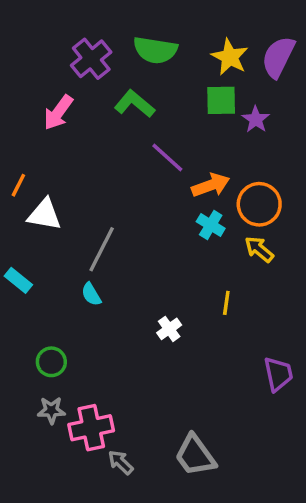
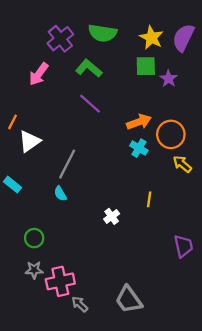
purple line: (167, 157) -> (90, 104), moved
white triangle: (44, 215) -> (30, 141), turned -45
yellow arrow: (259, 249) -> (182, 164), moved

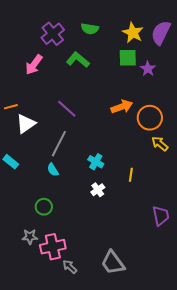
green semicircle: (102, 33) -> (90, 29), size x0.7
purple line: (90, 104) -> (67, 109), moved
orange line: (12, 122) -> (11, 107), turned 48
cyan cross: (139, 148) -> (96, 162), moved
green circle: (34, 238) -> (44, 207), moved

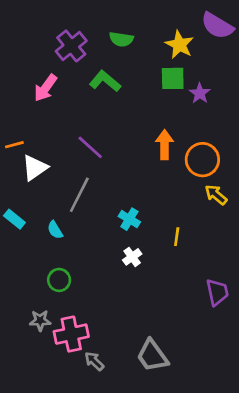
purple semicircle: (161, 33) -> (217, 26), moved, turned -85
orange arrow: (122, 107) -> (165, 145), turned -70
cyan semicircle: (53, 170) -> (55, 230), moved

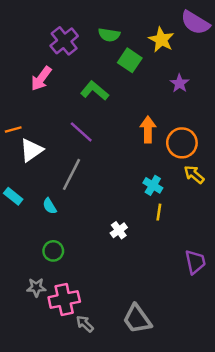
green square: (173, 78) -> (130, 60), moved, turned 35
green L-shape: (105, 81) -> (95, 91), moved
cyan cross: (129, 219) -> (153, 185), moved

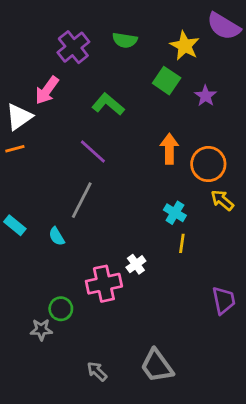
green square: (130, 60) -> (167, 81), moved
white triangle: (31, 150) -> (19, 117), moved
green circle: (53, 251) -> (61, 309), moved
pink cross: (64, 299) -> (104, 284), moved

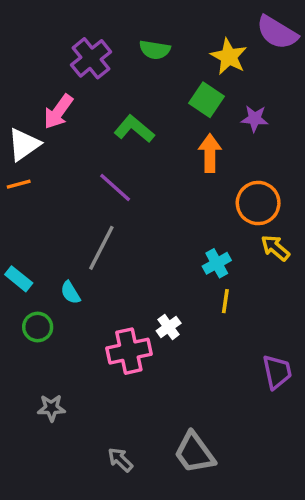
purple star: (206, 96) -> (255, 119), turned -30
orange arrow: (169, 149) -> (210, 153), moved
cyan cross: (175, 213) -> (217, 263), turned 30
green circle: (61, 309) -> (38, 327), moved

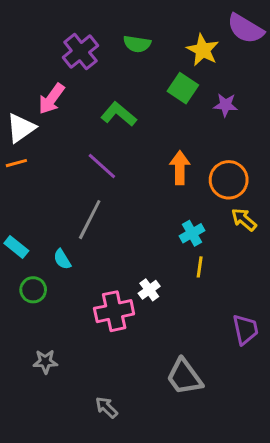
orange arrow: (210, 153) -> (180, 168), moved
gray trapezoid: (194, 453) -> (184, 377), moved

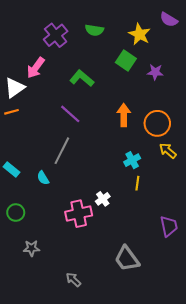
purple semicircle: (245, 29) -> (169, 20), size x0.7
green circle: (33, 290) -> (16, 213), moved

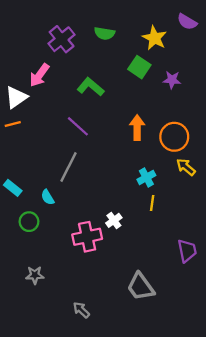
green circle: (16, 213) -> (29, 222), moved

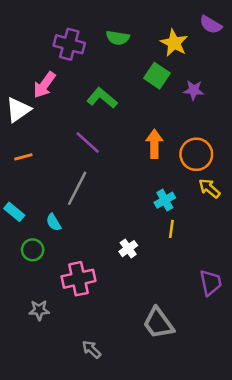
purple cross: (62, 39) -> (69, 44), turned -36
orange line: (13, 124) -> (23, 157), moved
pink cross: (87, 237) -> (78, 279), moved

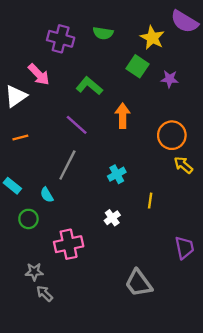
purple semicircle: (211, 25) -> (184, 22), size x1.4
pink arrow: (44, 85) -> (39, 74), turned -80
orange arrow: (154, 144) -> (123, 116), moved
cyan cross: (165, 200) -> (117, 174), moved
gray arrow: (92, 349) -> (44, 294), moved

